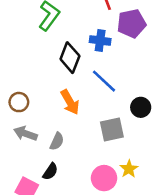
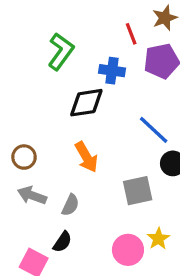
blue cross: (100, 40) -> (112, 71), moved
black diamond: (70, 58) -> (86, 103), turned 60
blue line: (104, 81) -> (154, 130), moved

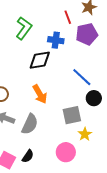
gray semicircle: (70, 205) -> (30, 124), size x1.5
yellow star: (158, 239) -> (85, 134), moved
black semicircle: (62, 242) -> (28, 156), moved

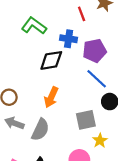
green L-shape: (24, 28) -> (34, 26), turned -90
purple pentagon: (87, 34) -> (95, 51), moved
orange arrow: (40, 94) -> (51, 97), turned 54

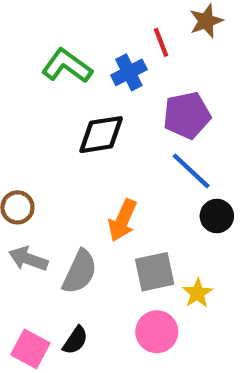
blue cross: (69, 39) -> (129, 72), moved, turned -35
orange arrow: (51, 97) -> (123, 220), moved
gray square: (86, 120) -> (155, 272), moved

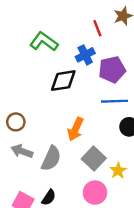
blue cross: (129, 72) -> (85, 55), moved
blue line: (191, 171) -> (114, 101), turned -45
gray square: (155, 272) -> (94, 158), turned -35

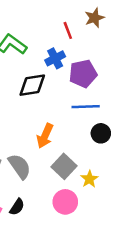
gray semicircle: (51, 158) -> (20, 166), turned -60

